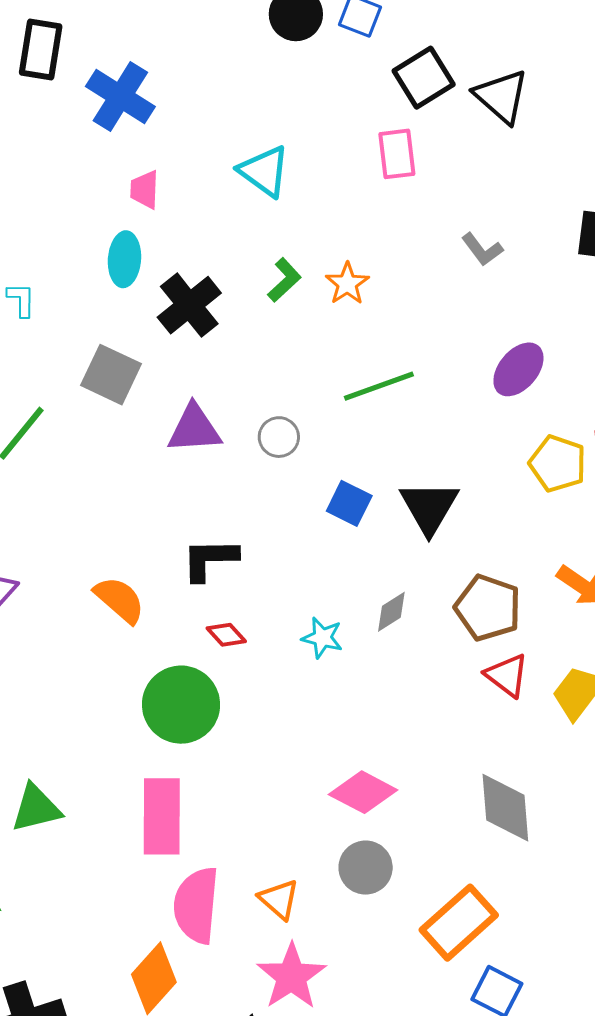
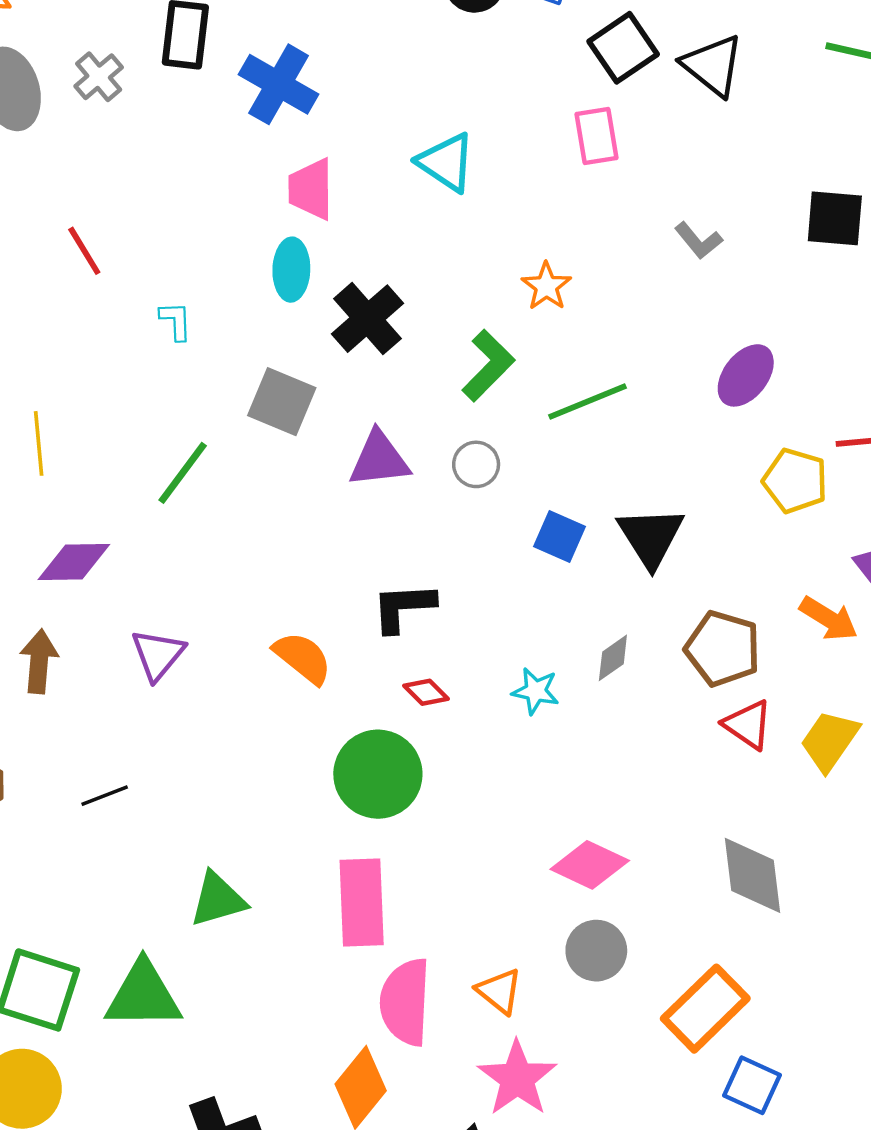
pink trapezoid: (145, 190) -> (311, 189), size x1.4
green L-shape: (284, 280) -> (488, 366), moved, size x1.4

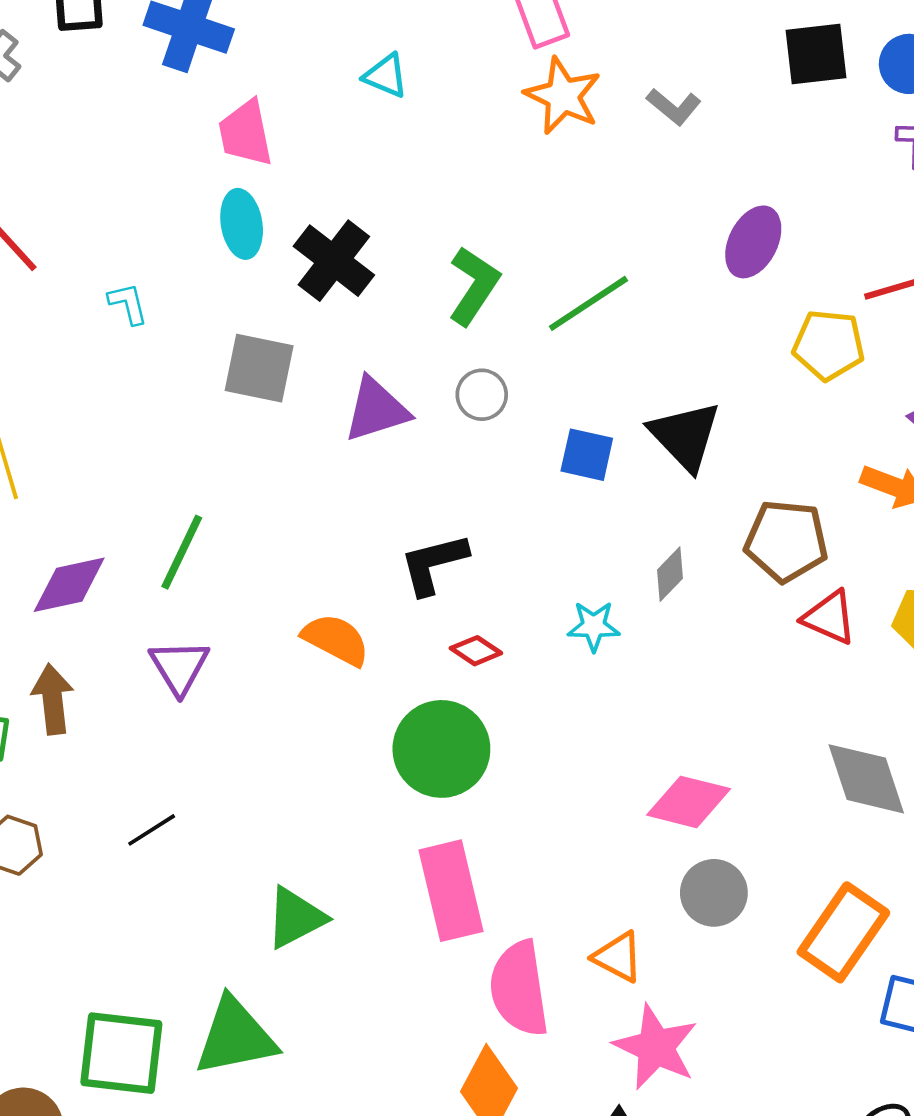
cyan triangle: (446, 162) -> (386, 76), size x0.7
orange star: (546, 286) -> (563, 96), moved, size x1.4
green line: (183, 473) -> (182, 552), moved

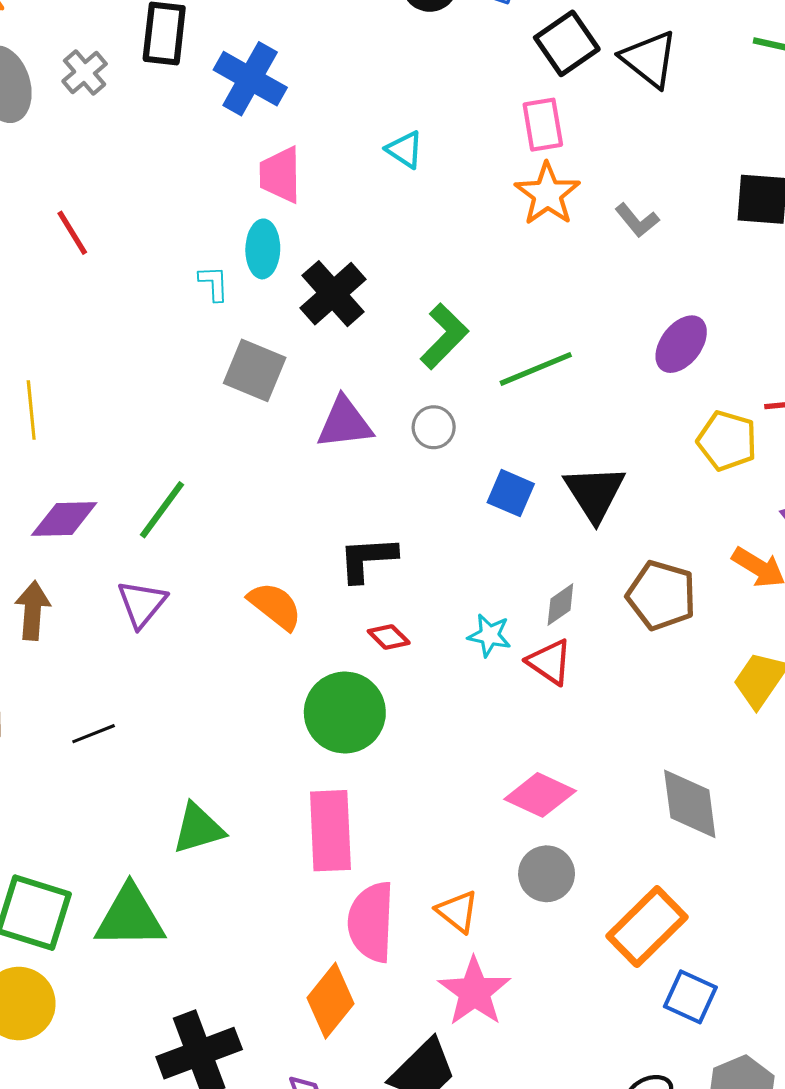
cyan L-shape: (128, 304) -> (214, 283), moved
red triangle: (829, 618) -> (550, 662), moved

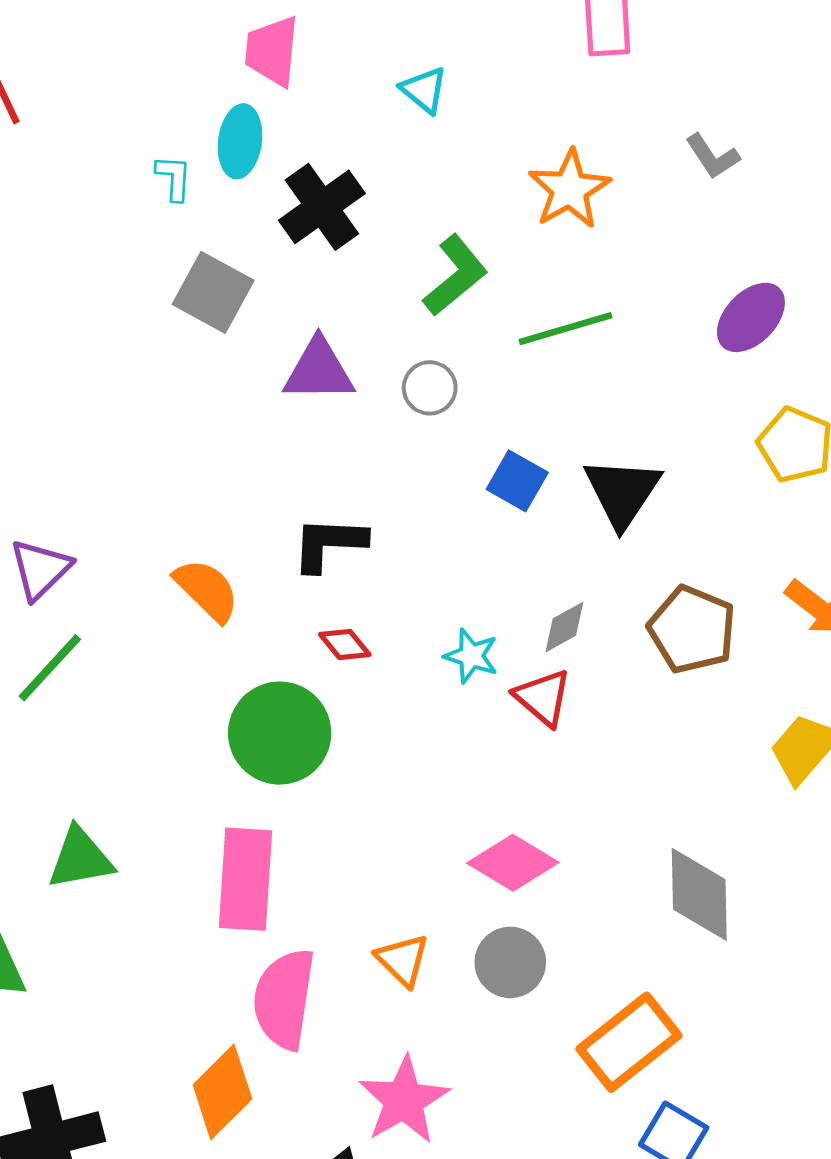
cyan triangle: (405, 150) -> (424, 90), moved
orange star: (547, 194) -> (569, 189), moved
green line: (162, 510) -> (50, 668), moved
orange triangle: (457, 911) -> (403, 960), moved

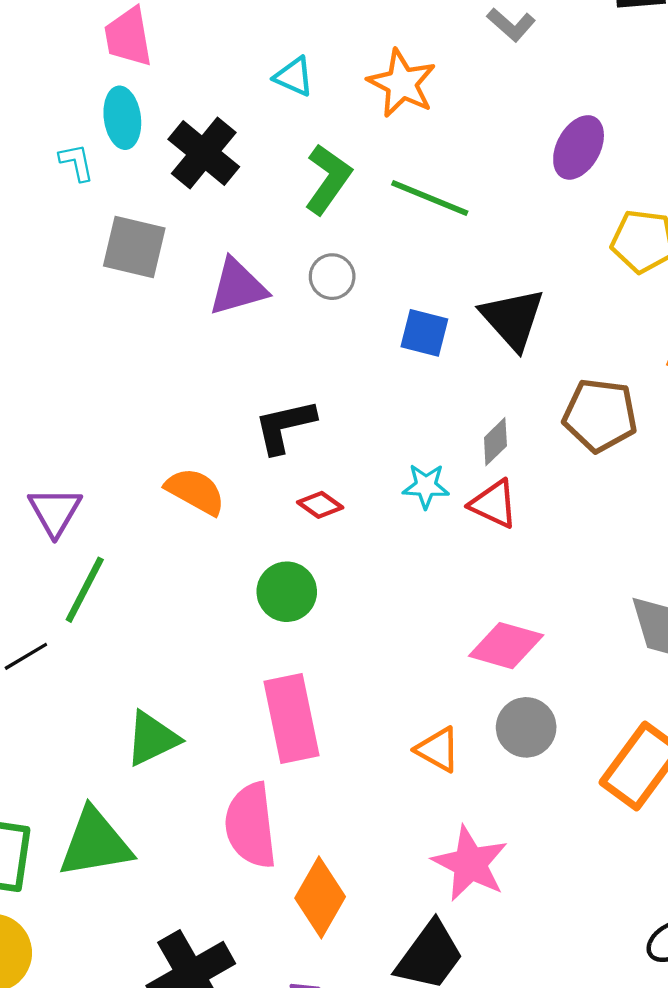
cyan triangle: (424, 90) -> (294, 77), moved
green line: (566, 329) -> (430, 198), turned 54
green circle: (280, 733) -> (287, 592), size x0.7
pink semicircle: (284, 999) -> (251, 826), moved

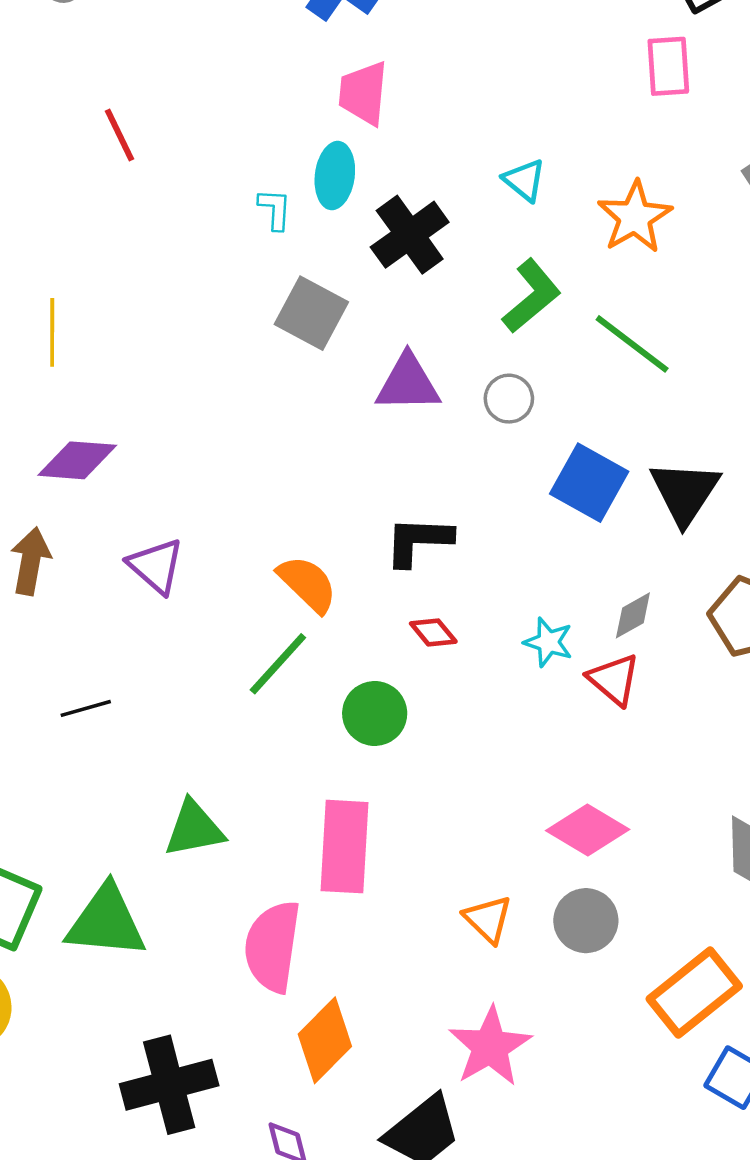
blue square: (424, 333) -> (589, 483), size x1.4
purple triangle: (55, 511) -> (156, 566), turned -34
green line: (85, 590) -> (278, 664), moved

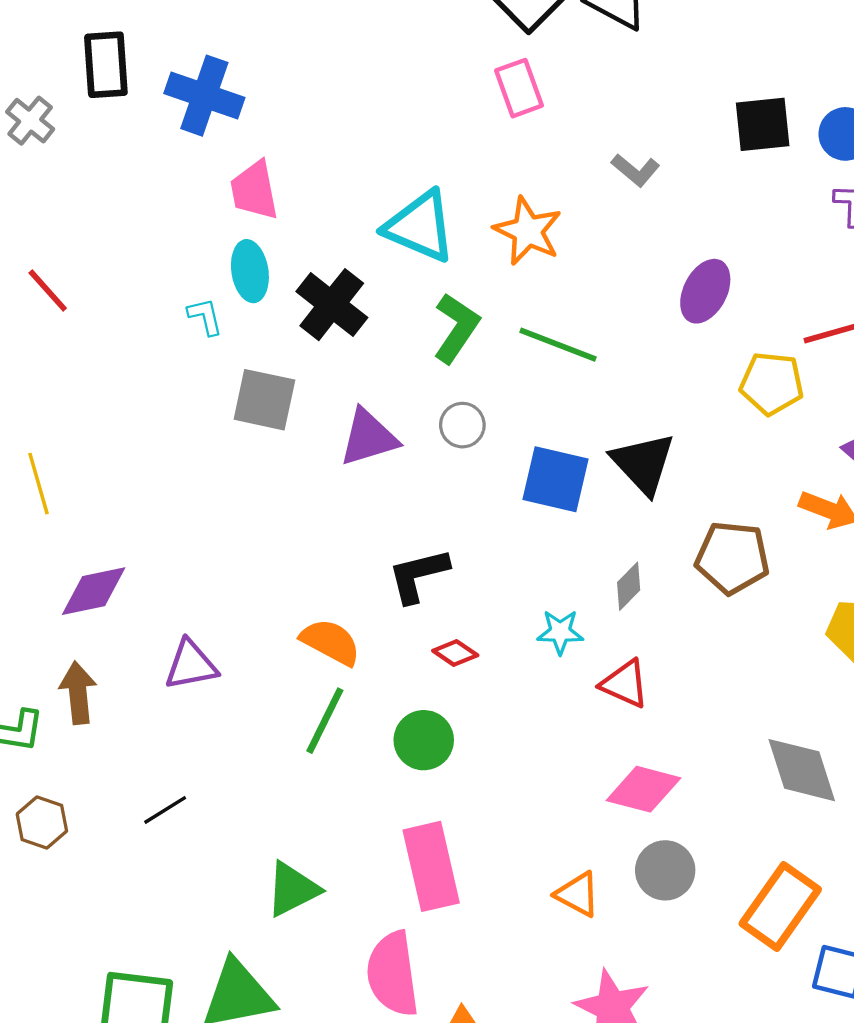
cyan triangle: (524, 180) -> (420, 226), size x1.8
purple triangle: (156, 566) -> (191, 665), turned -36
red triangle: (614, 680) -> (625, 684), moved

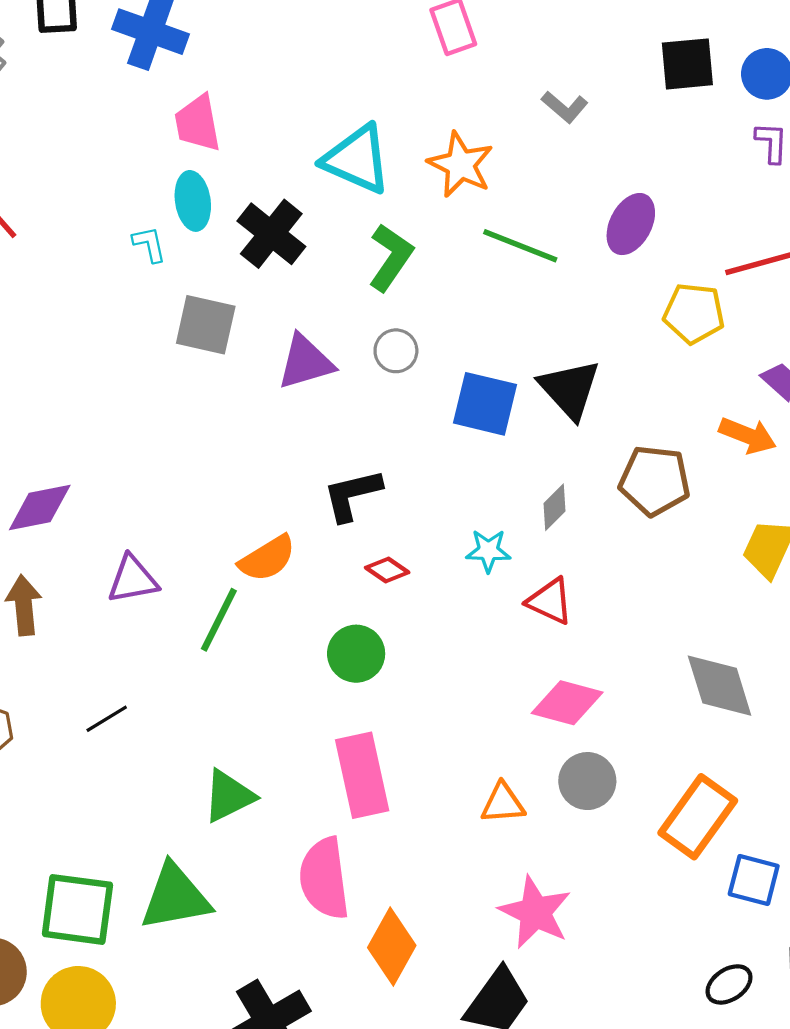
green line: (558, 345) -> (520, 246), moved
orange semicircle: (331, 642) -> (267, 558), turned 120
green line: (325, 721) -> (219, 620), moved
orange triangle: (578, 894) -> (503, 803), turned -33

